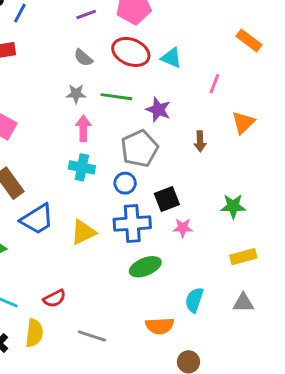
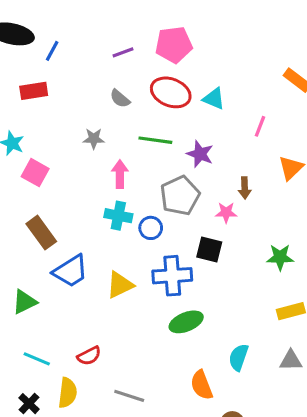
gray star: (76, 94) -> (94, 139), moved
blue circle: (125, 183) -> (151, 228), moved
black square: (167, 199) -> (209, 250), turned 35
pink star: (183, 228) -> (226, 213), moved
orange semicircle: (160, 326) -> (202, 385), turned 72

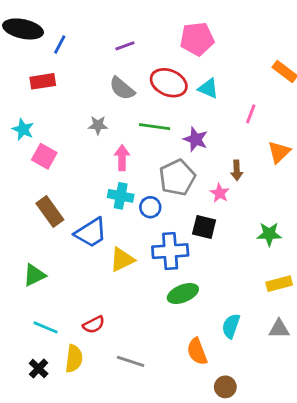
pink pentagon: (174, 45) -> (197, 39), moved
gray semicircle: (120, 99) -> (122, 88), size x1.4
pink star: (226, 213) -> (220, 193), turned 30
blue trapezoid: (71, 271) -> (91, 233), moved

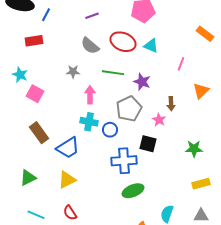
yellow triangle: (122, 260) -> (67, 180), moved
red semicircle: (94, 325) -> (70, 213), turned 84

